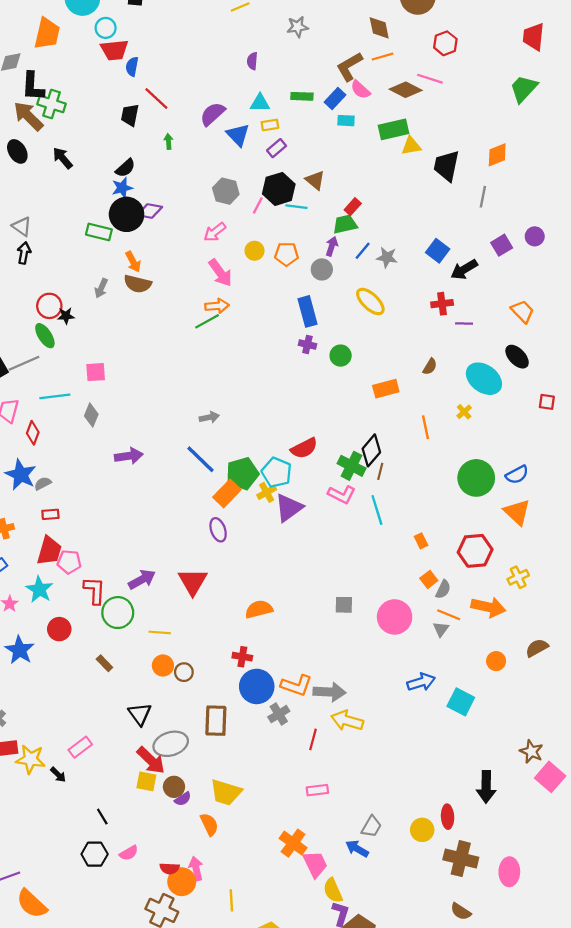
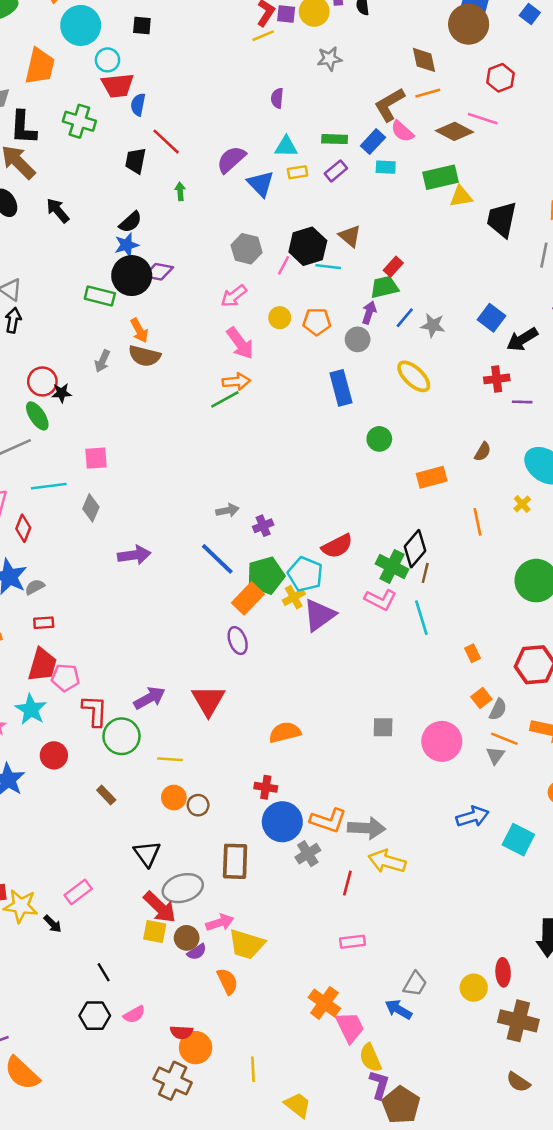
green cross: (52, 104) -> (79, 121), moved
purple rectangle: (277, 148) -> (336, 171), moved
purple cross: (307, 344) -> (263, 526), moved, turned -35
pink arrow: (196, 868) -> (220, 923), moved, turned 85

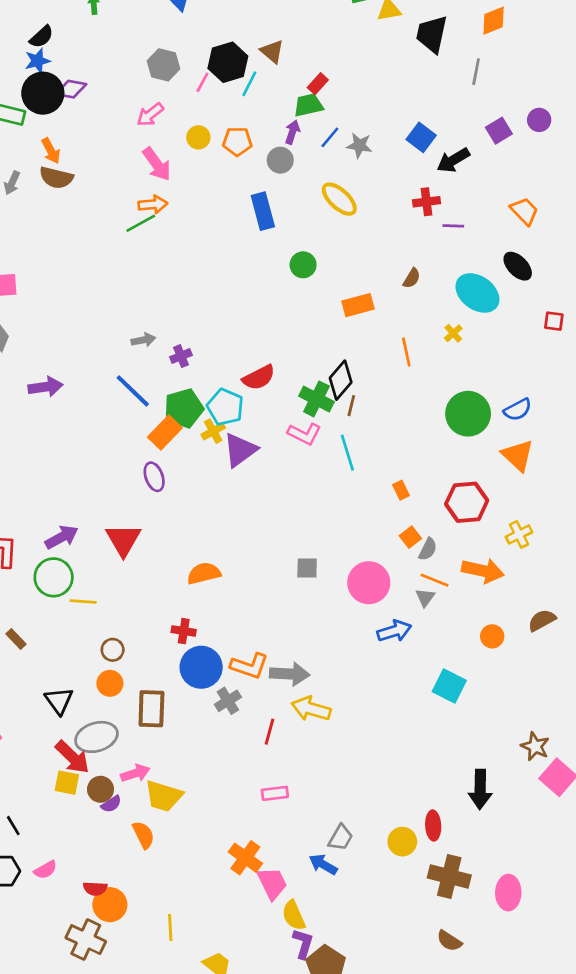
cyan line: (328, 267) -> (249, 84), turned -70
green circle: (122, 736) -> (54, 577), moved
orange circle: (174, 798) -> (110, 683), moved
blue arrow: (472, 817) -> (394, 631), moved

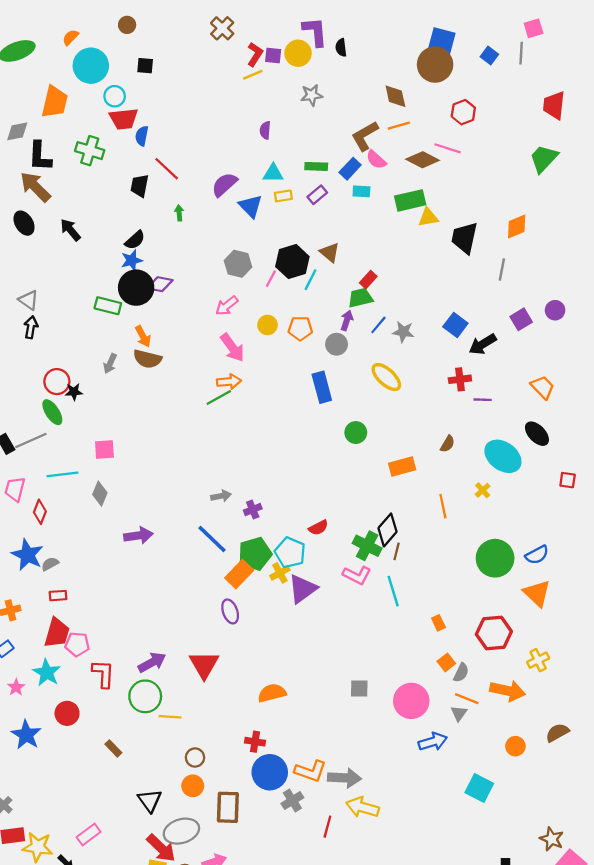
red semicircle: (259, 377) -> (318, 528), size x0.7

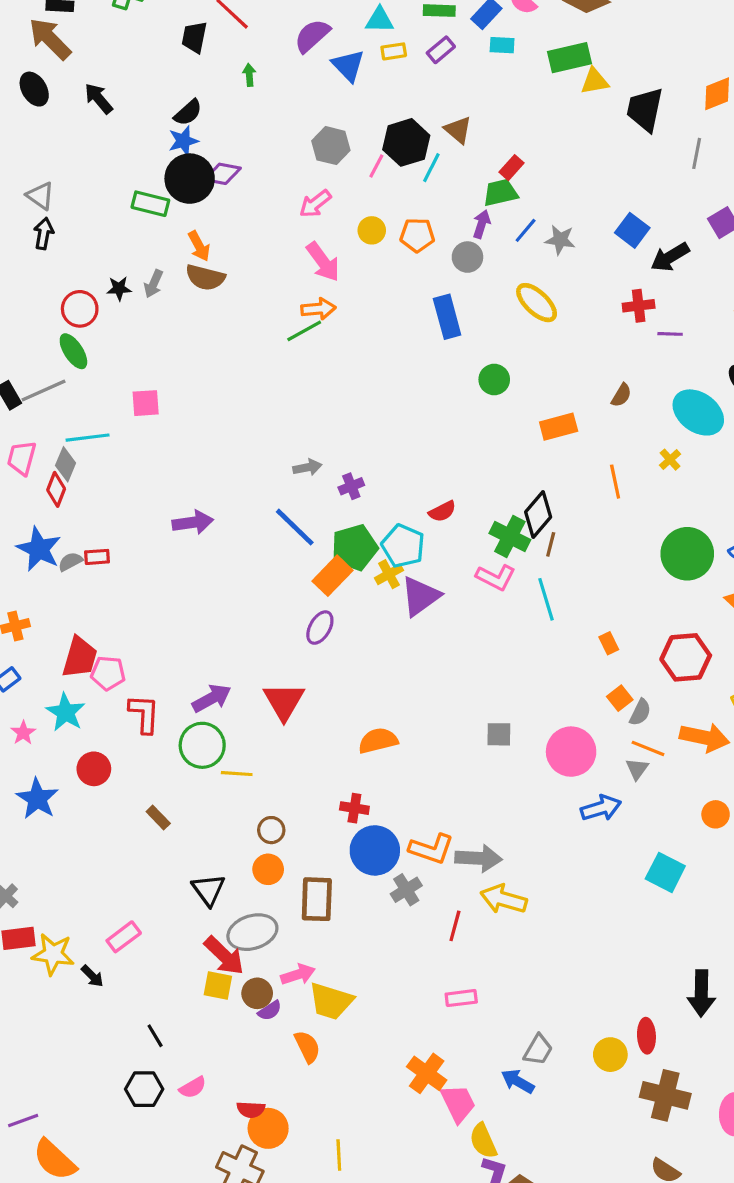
black star: (74, 392) -> (119, 288), moved
gray diamond: (100, 494) -> (66, 464), moved
red rectangle: (58, 596) -> (97, 557), moved
purple ellipse: (230, 611) -> (320, 628), turned 50

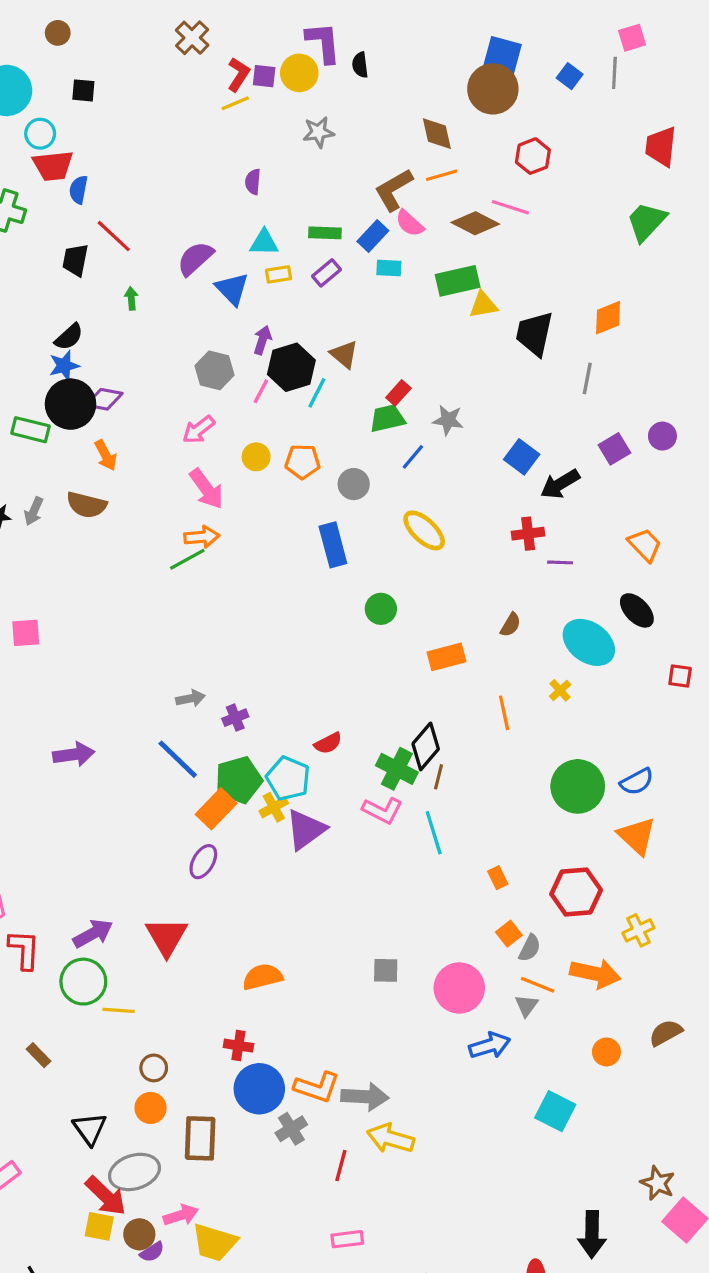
purple arrow: (482, 224) -> (262, 340), moved
gray star: (560, 240) -> (448, 420), moved
orange arrow: (199, 246) -> (106, 455), moved

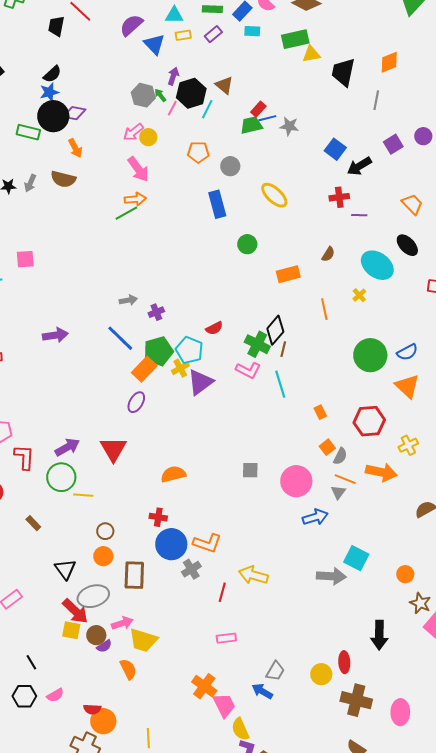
green arrow: (131, 298) -> (160, 95), moved, turned -32
yellow circle: (256, 457) -> (148, 137), moved
blue line: (413, 457) -> (267, 118), moved, turned 36
orange circle: (606, 1052) -> (405, 574), moved
gray arrow: (365, 1097) -> (331, 576), moved

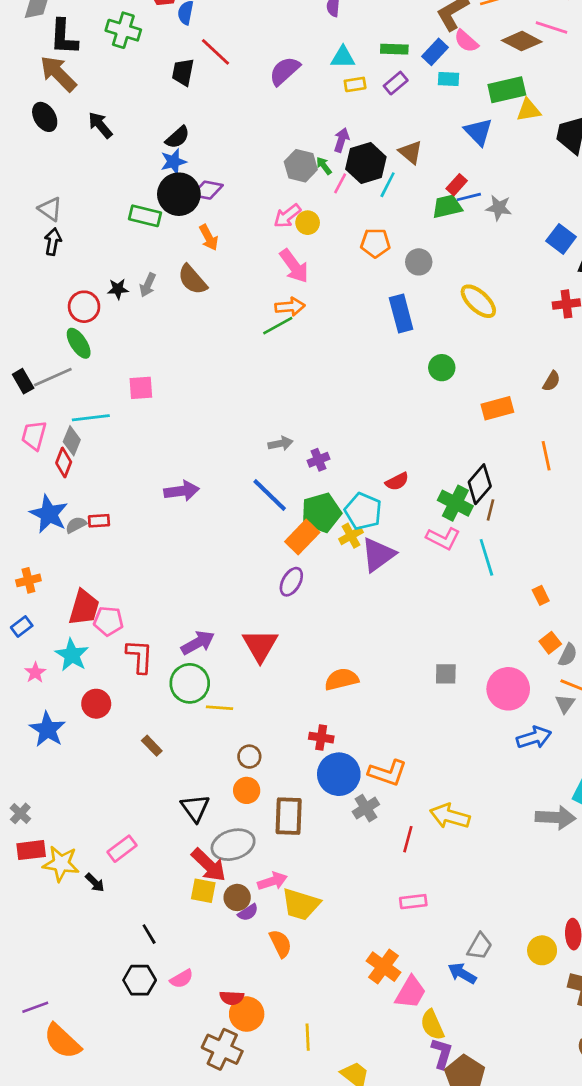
blue triangle: (154, 44) -> (478, 132), moved
brown semicircle: (63, 179) -> (192, 280), turned 35
pink trapezoid: (224, 705) -> (411, 992), turned 56

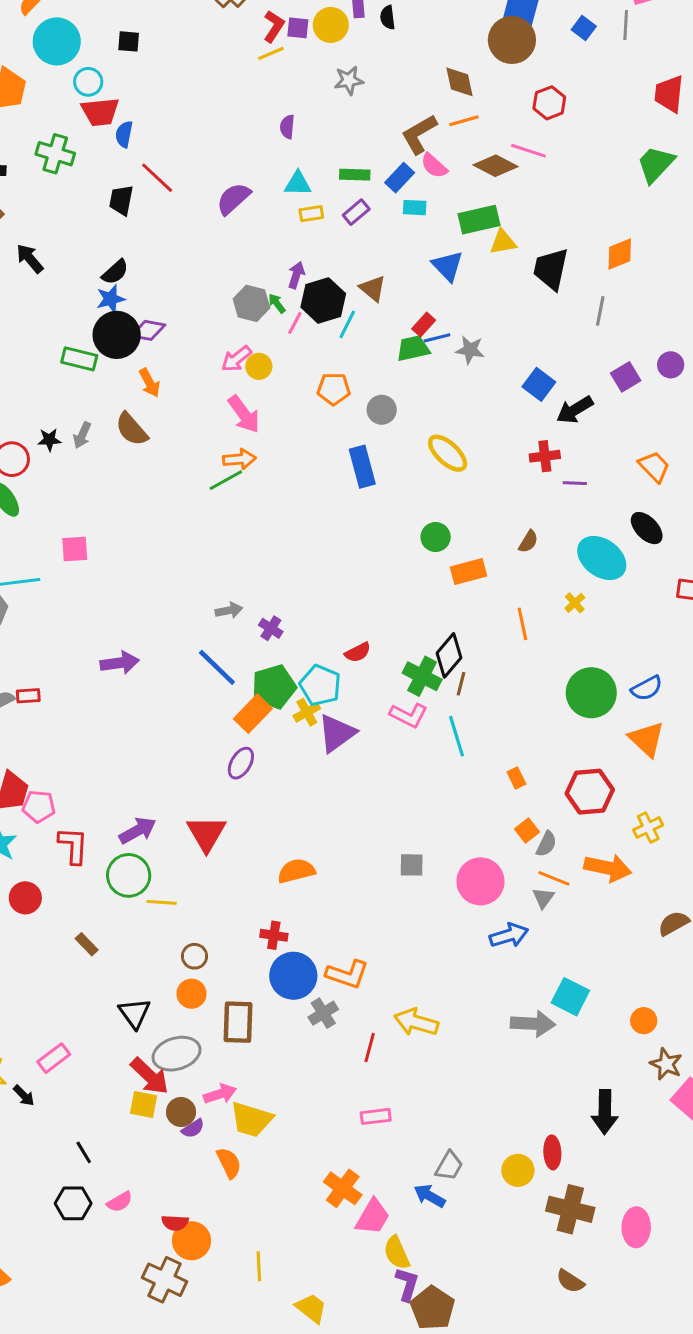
green circle: (442, 368) -> (436, 537), moved
purple cross: (318, 460) -> (271, 628), turned -35

